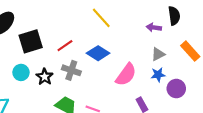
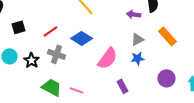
black square: (31, 41) -> (18, 27), size x0.6
purple circle: (176, 89) -> (166, 78), moved

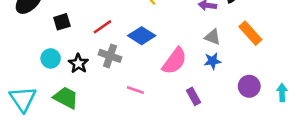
gray triangle: (138, 39) -> (212, 37), turned 48
green trapezoid: (52, 87) -> (66, 98), moved
pink line: (76, 90) -> (135, 90), moved

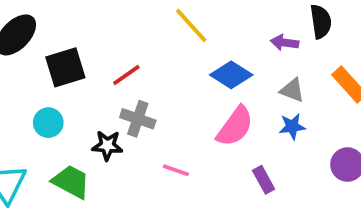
black square: (62, 22) -> (65, 67), size x1.5
blue diamond: (142, 36) -> (231, 75), moved
black star: (78, 63) -> (107, 145), moved, turned -30

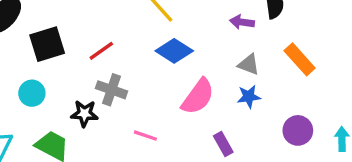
blue diamond: (231, 75) -> (174, 51), moved

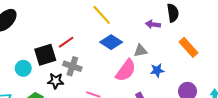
black square: (47, 44) -> (45, 55), moved
gray triangle: (249, 64) -> (140, 51), moved, turned -32

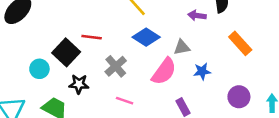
red line: (66, 42) -> (92, 37), turned 42
black square: (45, 55) -> (66, 52), turned -30
gray cross: (72, 66) -> (116, 66), moved, turned 30

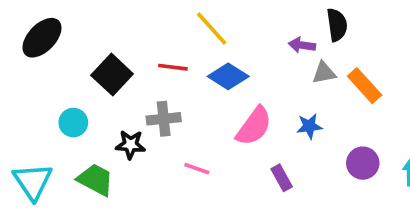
red line: (92, 37) -> (173, 67), moved
gray triangle: (182, 47) -> (324, 73), moved
black square: (66, 52) -> (112, 75), moved
gray cross: (116, 66) -> (164, 119), moved, turned 35

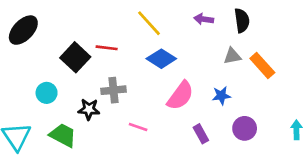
purple arrow: (302, 45) -> (204, 19), moved
red line: (173, 67) -> (107, 48), moved
purple circle: (363, 163) -> (245, 128), moved

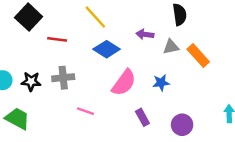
purple arrow: (204, 19) -> (145, 34), moved
black square: (75, 57) -> (29, 17), moved
black star: (89, 109) -> (31, 81), moved
purple circle: (245, 128) -> (182, 125), moved

